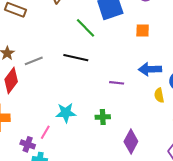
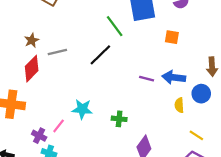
black line: (76, 58) -> (100, 55), turned -65
purple line: (117, 83) -> (147, 79), moved

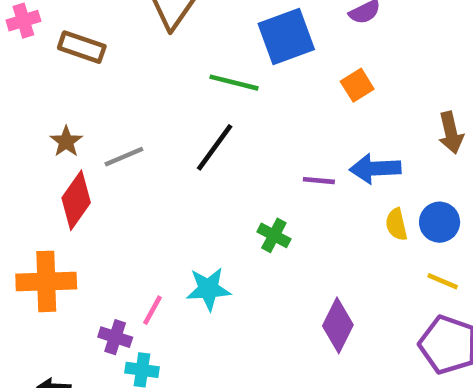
green line: (115, 26) -> (234, 83), turned -30
orange square: (172, 37) -> (357, 85), turned -32
blue circle: (201, 94) -> (440, 222), moved
cyan star: (82, 109) -> (208, 289), moved
green cross: (119, 119) -> (274, 235), moved, turned 32

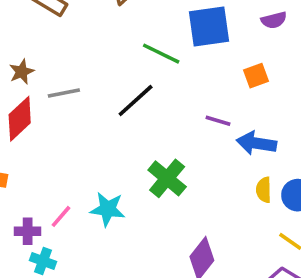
purple line: (319, 181) -> (218, 121), moved
green cross: (274, 235) -> (167, 178), size x1.5
purple cross: (115, 337) -> (28, 231), turned -30

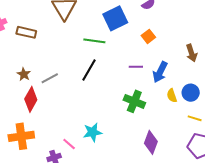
blue arrow: (256, 143) -> (160, 72), turned -55
green cross: (167, 178) -> (134, 101), moved
pink line: (61, 216) -> (69, 144), turned -72

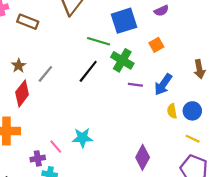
purple line: (136, 67) -> (135, 85), moved
gray line: (50, 78) -> (45, 74), turned -30
green cross: (134, 101) -> (122, 60), moved

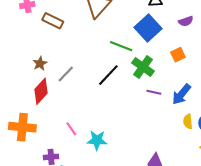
blue square: (124, 21) -> (148, 28), turned -30
pink line: (56, 147) -> (71, 129), moved

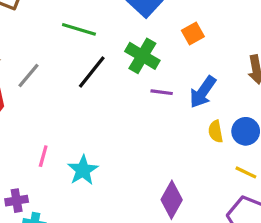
green line: (121, 46) -> (79, 29), moved
pink line: (71, 129) -> (43, 156), turned 56
cyan star: (97, 140) -> (83, 170), turned -30

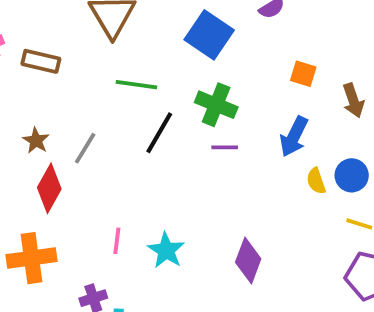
orange square: (193, 33) -> (303, 74), moved, turned -35
purple line: (162, 92) -> (225, 147), moved
purple diamond: (172, 200) -> (248, 260), moved

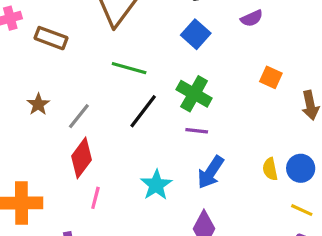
blue square: (209, 35) -> (196, 34), size x0.7
blue arrow: (294, 137) -> (211, 172), moved
red diamond: (49, 188) -> (82, 158), moved
cyan star: (166, 250) -> (156, 185), moved

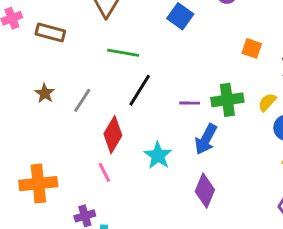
green cross: (194, 94) -> (227, 100), moved, turned -32
red diamond: (82, 158) -> (113, 135), moved
yellow semicircle: (270, 169) -> (267, 102), moved, turned 60
pink line: (95, 198) -> (104, 172), turned -36

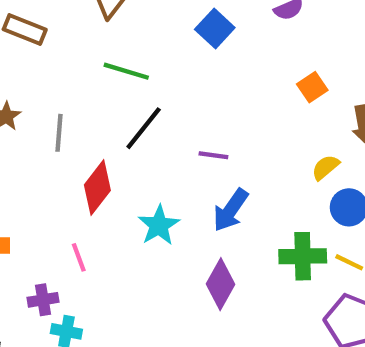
orange square: (252, 48) -> (312, 87), turned 30
gray line: (82, 100) -> (59, 133), turned -35
green cross: (227, 100) -> (303, 256), moved
pink line: (104, 172) -> (79, 257), moved

